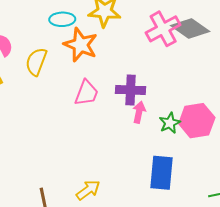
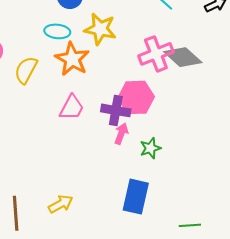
pink hexagon: (197, 121) -> (136, 97), moved

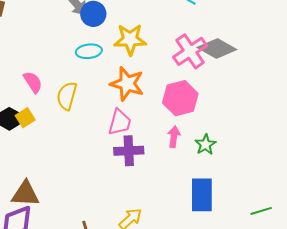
orange star: (72, 59) -> (127, 84), moved
purple cross: (116, 110) -> (129, 151), moved

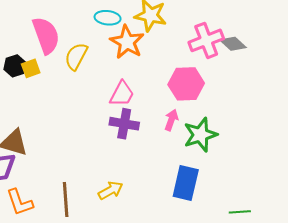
gray diamond: (217, 49) -> (233, 44), size x0.7
pink semicircle: (33, 82) -> (46, 35), size x1.6
orange star: (127, 84) -> (127, 42), moved
green star: (205, 145) -> (200, 135), size x1.6

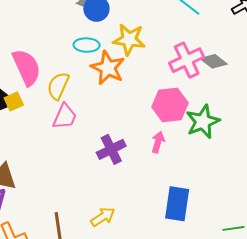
pink trapezoid: (122, 94) -> (65, 117), moved
purple cross: (124, 124) -> (111, 149), turned -32
green star: (200, 135) -> (203, 122), moved

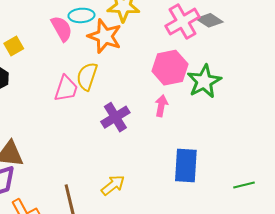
pink semicircle: (27, 67) -> (62, 29), moved, size x0.7
yellow semicircle: (58, 86) -> (87, 76), moved
yellow square: (14, 101) -> (14, 46), moved

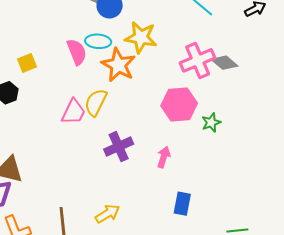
green star: (204, 81) -> (211, 122), size x0.6
pink arrow: (161, 106) -> (164, 157), moved
blue rectangle: (186, 166) -> (182, 204), size x0.7

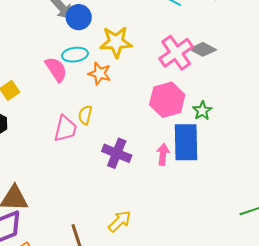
orange star: (118, 65) -> (100, 74), size x0.7
yellow semicircle: (96, 102) -> (85, 115), size x0.7
purple cross: (119, 147) -> (117, 153), turned -32
blue rectangle: (182, 204) -> (186, 142), moved, size x1.6

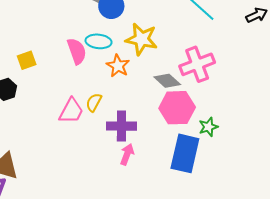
gray diamond: (203, 49) -> (167, 81), moved
purple cross: (117, 153) -> (121, 126), moved, turned -36
pink arrow: (163, 154) -> (127, 154), moved

